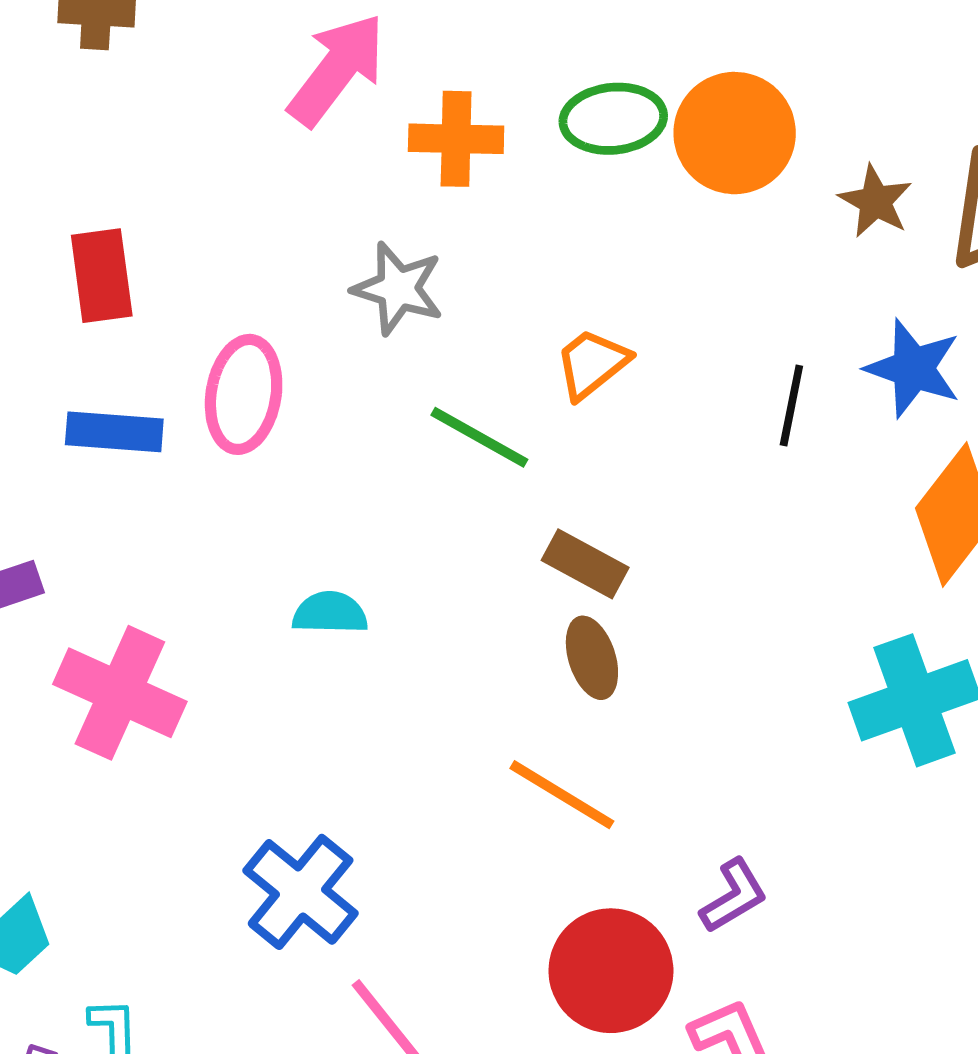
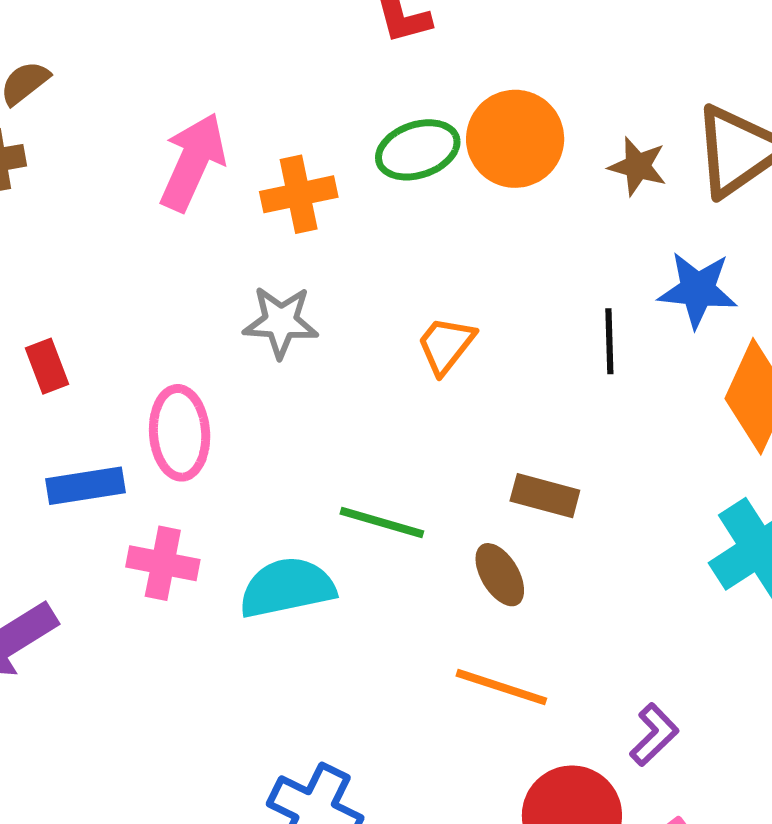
red rectangle: (102, 276) -> (47, 366), size x0.7
green line: (479, 437) -> (382, 523), moved
brown rectangle: (585, 564) -> (545, 496), moved
cyan semicircle: (330, 613) -> (287, 588), size x1.6
pink cross: (120, 693) -> (163, 563), moved, size x0.7

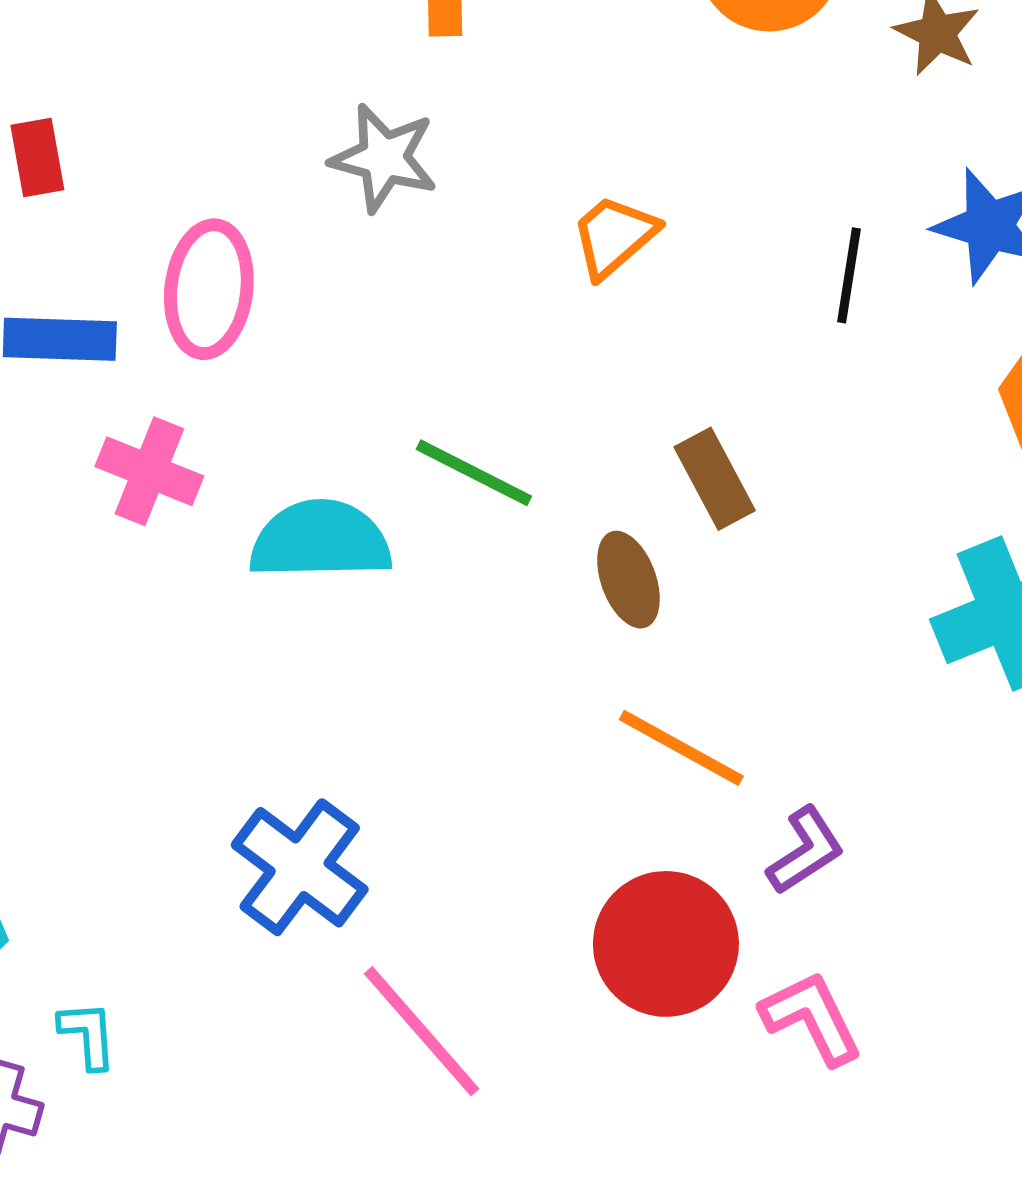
brown rectangle: (545, 496) -> (715, 479), turned 36
orange line: (501, 687) -> (681, 748), moved

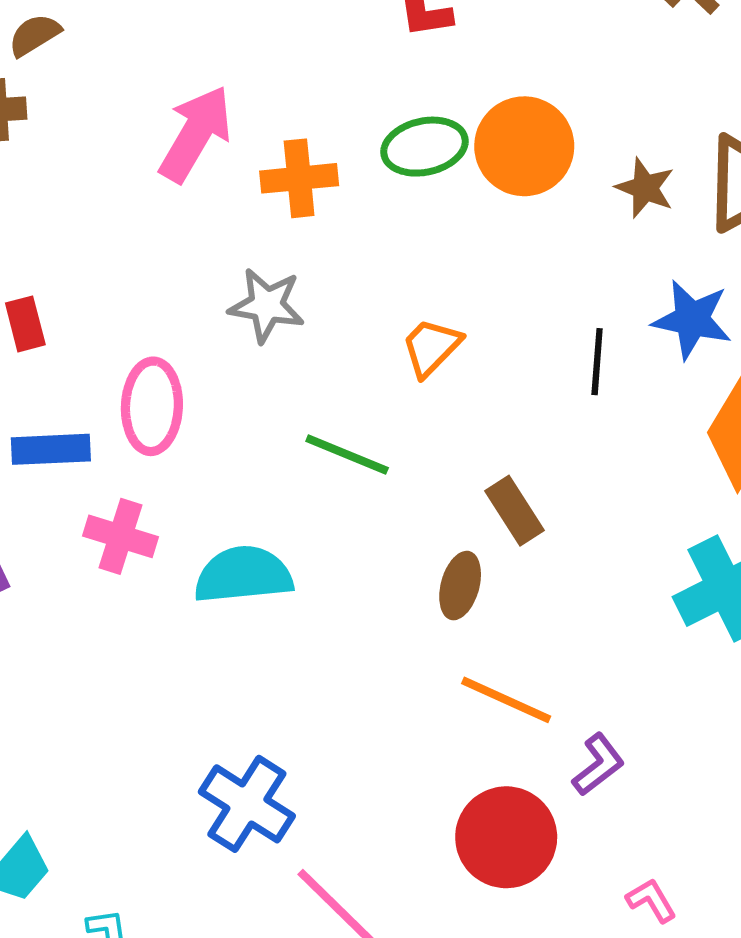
green line: (474, 473) -> (347, 454), moved
brown ellipse: (628, 580) -> (460, 586), turned 40
pink L-shape: (812, 1018) -> (651, 900), moved, size x0.7

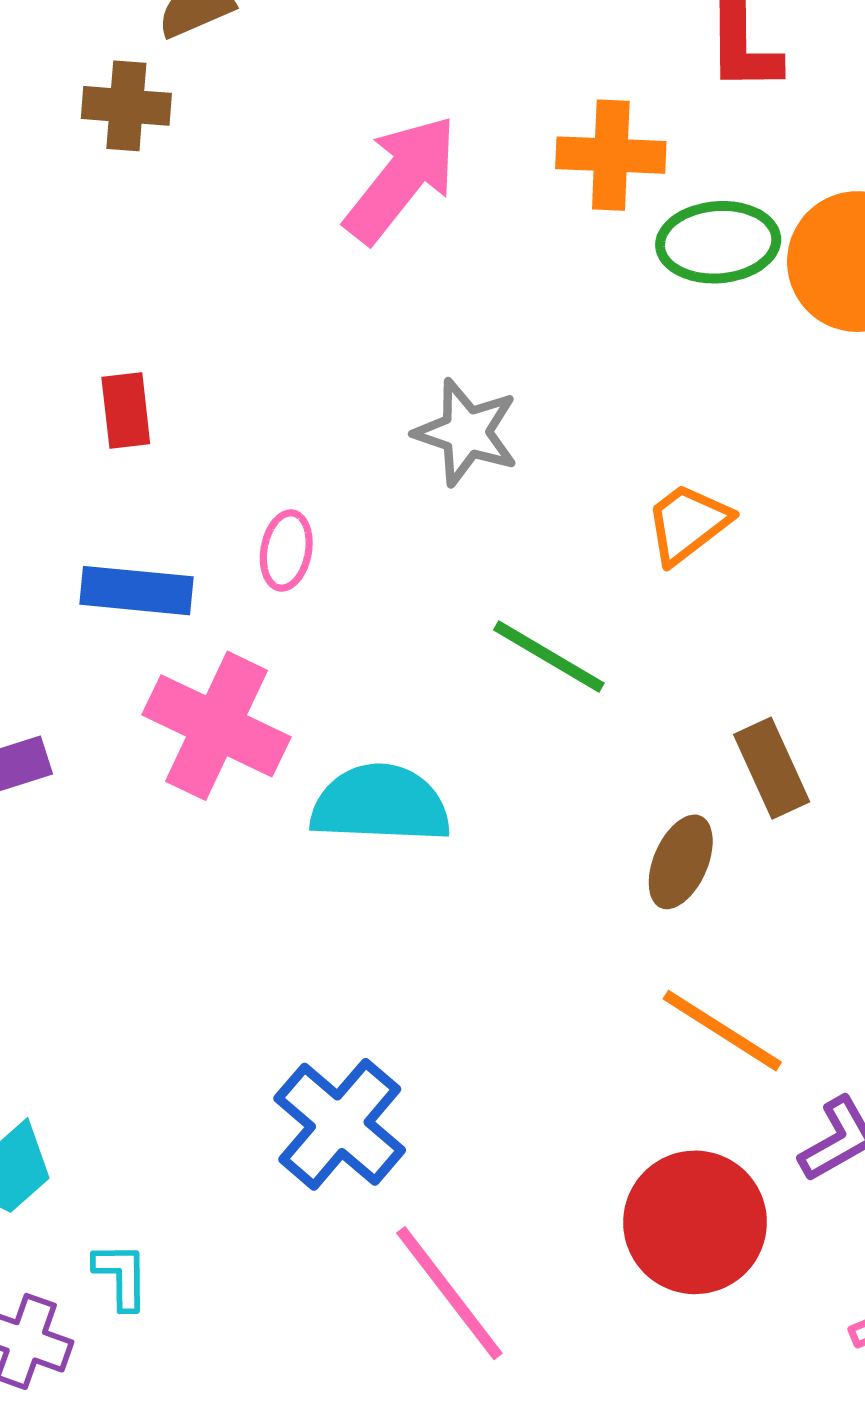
orange cross: (299, 178) -> (611, 155), moved
pink ellipse: (152, 406) -> (286, 551), size x0.6
pink cross: (120, 536) -> (216, 726), size x1.4

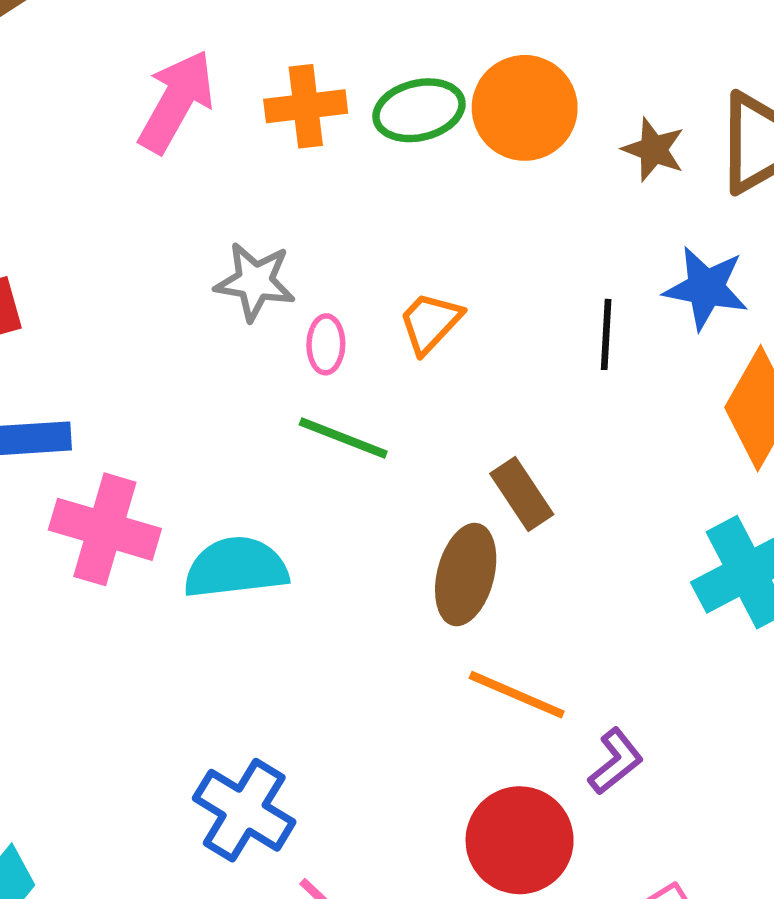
orange cross: (611, 155) -> (306, 106), moved
pink ellipse: (286, 551) -> (326, 344), moved
brown ellipse: (681, 862) -> (466, 575), size x1.4

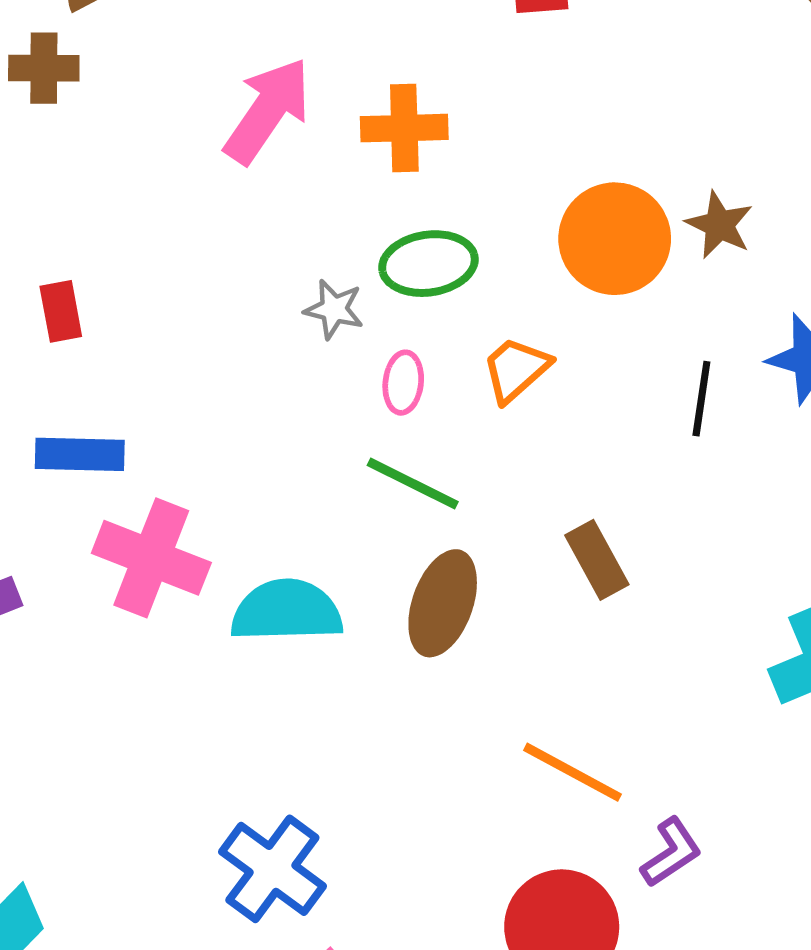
orange circle: (525, 108) -> (615, 239), moved
green ellipse: (419, 110) -> (428, 264), moved
brown star: (653, 149) -> (719, 225), moved
gray star: (255, 282) -> (334, 309), size x0.7
brown ellipse: (466, 575) -> (443, 603), moved

